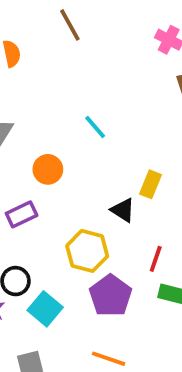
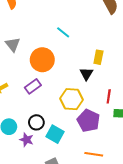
orange circle: (48, 169) -> (42, 60), size x1.5
black triangle: (123, 210) -> (86, 74), turned 40

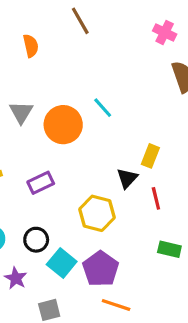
orange circle: (42, 60) -> (63, 125), moved
red line: (109, 96) -> (156, 198), moved, turned -32
purple pentagon: (88, 121) -> (101, 269), moved
purple star: (27, 140) -> (16, 278), moved

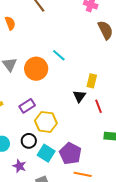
yellow hexagon: (97, 213) -> (46, 122), moved

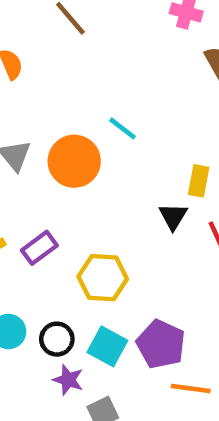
purple rectangle: (27, 106) -> (39, 248), moved
black circle: (29, 141) -> (57, 339), moved
purple star: (19, 166) -> (68, 380), moved

